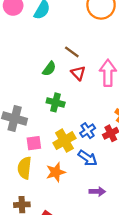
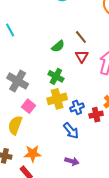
yellow cross: (64, 141) -> (57, 99), moved
pink square: (34, 143) -> (29, 106), turned 32
orange star: (56, 172) -> (33, 154), moved

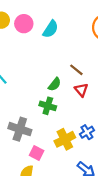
green cross: (56, 76) -> (48, 106), moved
blue cross: (77, 107) -> (87, 132), moved

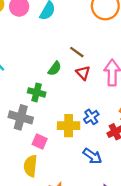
green cross: (48, 106) -> (37, 92), moved
yellow cross: (65, 139) -> (69, 126), turned 30

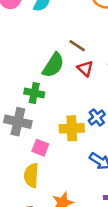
green semicircle: (55, 69) -> (53, 65), size x1.5

